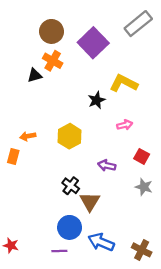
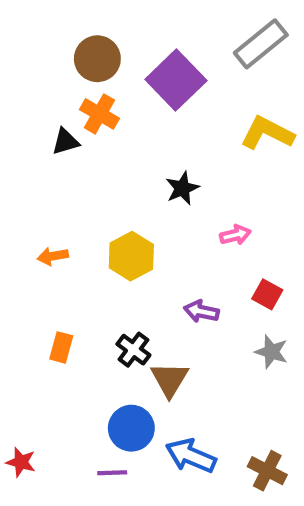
yellow L-shape: (124, 83) -> (267, 133), moved
orange rectangle: (13, 156) -> (61, 347), moved

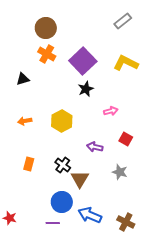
gray rectangle: (261, 44) -> (123, 21), size x0.7
purple square: (176, 80) -> (83, 61), moved
black triangle: (66, 142) -> (23, 79), moved
gray star: (271, 352) -> (120, 172), moved

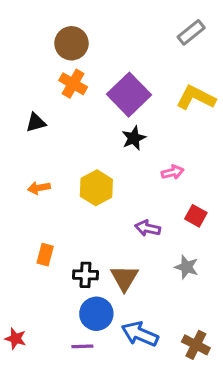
black cross: (63, 165) -> (85, 275), moved, turned -35

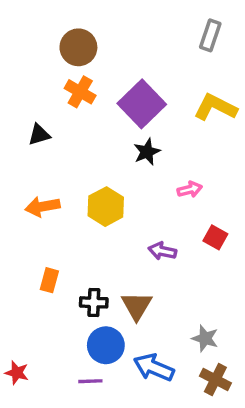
gray rectangle: (191, 32) -> (210, 35), turned -32
orange arrow: (39, 188) -> (42, 207), size x1.4
gray star: (187, 267) -> (205, 338), moved

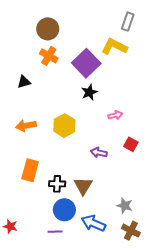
yellow L-shape: (215, 107) -> (114, 47), moved
orange rectangle: (49, 280) -> (30, 170), size x1.5

